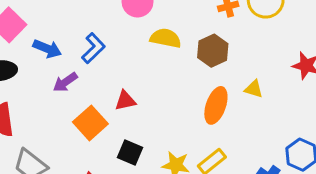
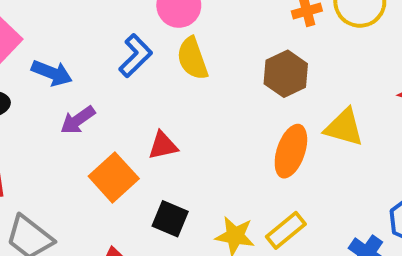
yellow semicircle: (166, 38) -> (192, 58), moved, turned -120
blue L-shape: (93, 48) -> (136, 56), moved
yellow triangle: (254, 89) -> (344, 127), size x1.5

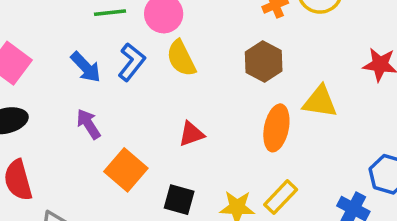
blue arrow: (52, 73) -> (86, 67), moved, turned 32
purple arrow: (78, 120) -> (89, 124), turned 100
red triangle: (163, 145) -> (191, 134), moved

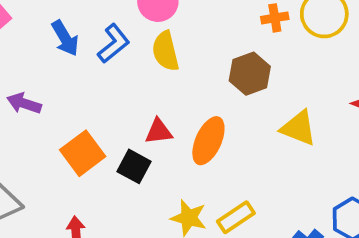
purple arrow: (89, 124) -> (24, 103), moved, turned -52
orange ellipse: (276, 128) -> (208, 141), moved
black square: (179, 200) -> (134, 166), moved

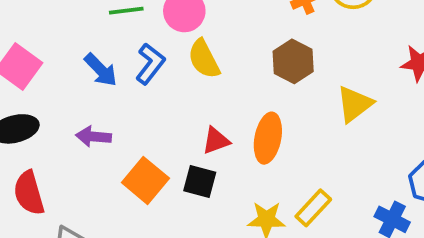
purple arrow: (24, 103) -> (94, 137), moved
yellow triangle: (298, 128) -> (355, 104), turned -45

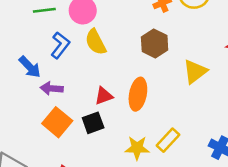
blue arrow: (101, 70) -> (30, 67), moved
purple arrow: (94, 137) -> (52, 88), moved
black square: (200, 181) -> (93, 123), turned -35

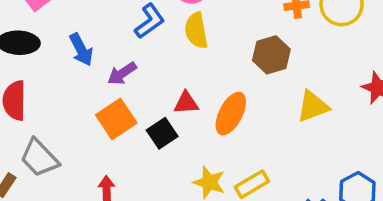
blue arrow: (30, 67) -> (81, 50), moved
purple arrow: (52, 88) -> (122, 73), turned -55
black square: (93, 123) -> (162, 133), turned -30

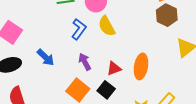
brown hexagon: (271, 55) -> (167, 15), moved
purple arrow: (122, 73) -> (85, 62), moved, turned 114

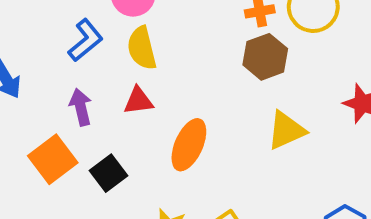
red triangle: (114, 68) -> (138, 101), moved

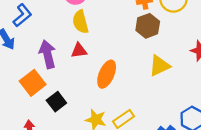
blue L-shape: (86, 40) -> (22, 15), moved
purple arrow: (81, 107) -> (48, 54), size x1.4
black square: (108, 173) -> (56, 102), moved

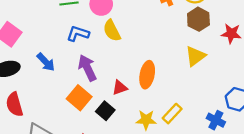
blue L-shape: (22, 15) -> (78, 34), moved, turned -110
brown hexagon: (148, 26) -> (198, 19), moved
red triangle: (79, 51) -> (120, 88), moved

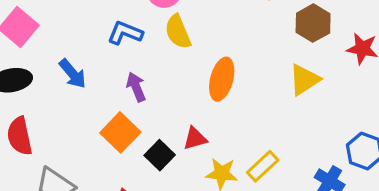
purple arrow: (87, 68) -> (136, 87), size x0.7
orange ellipse: (147, 75) -> (222, 79), moved
red triangle: (120, 88) -> (195, 138), moved

